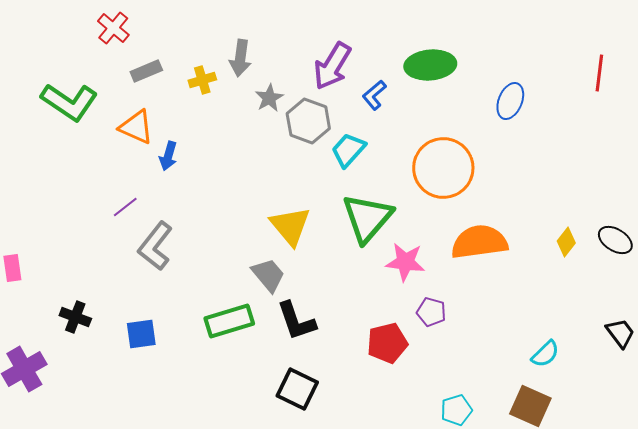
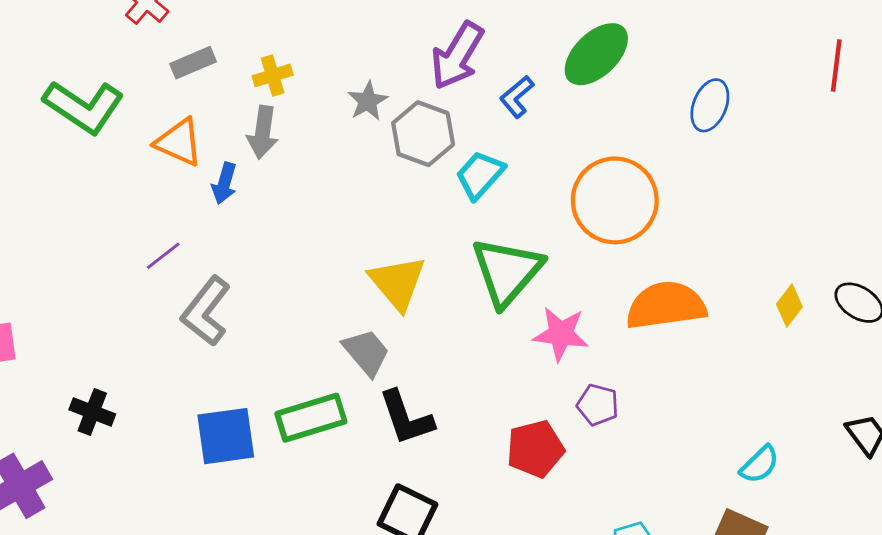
gray arrow: (240, 58) -> (263, 132), moved
green ellipse: (430, 65) -> (596, 54), turned -39
blue square: (141, 334) -> (226, 436), moved, size x1.4

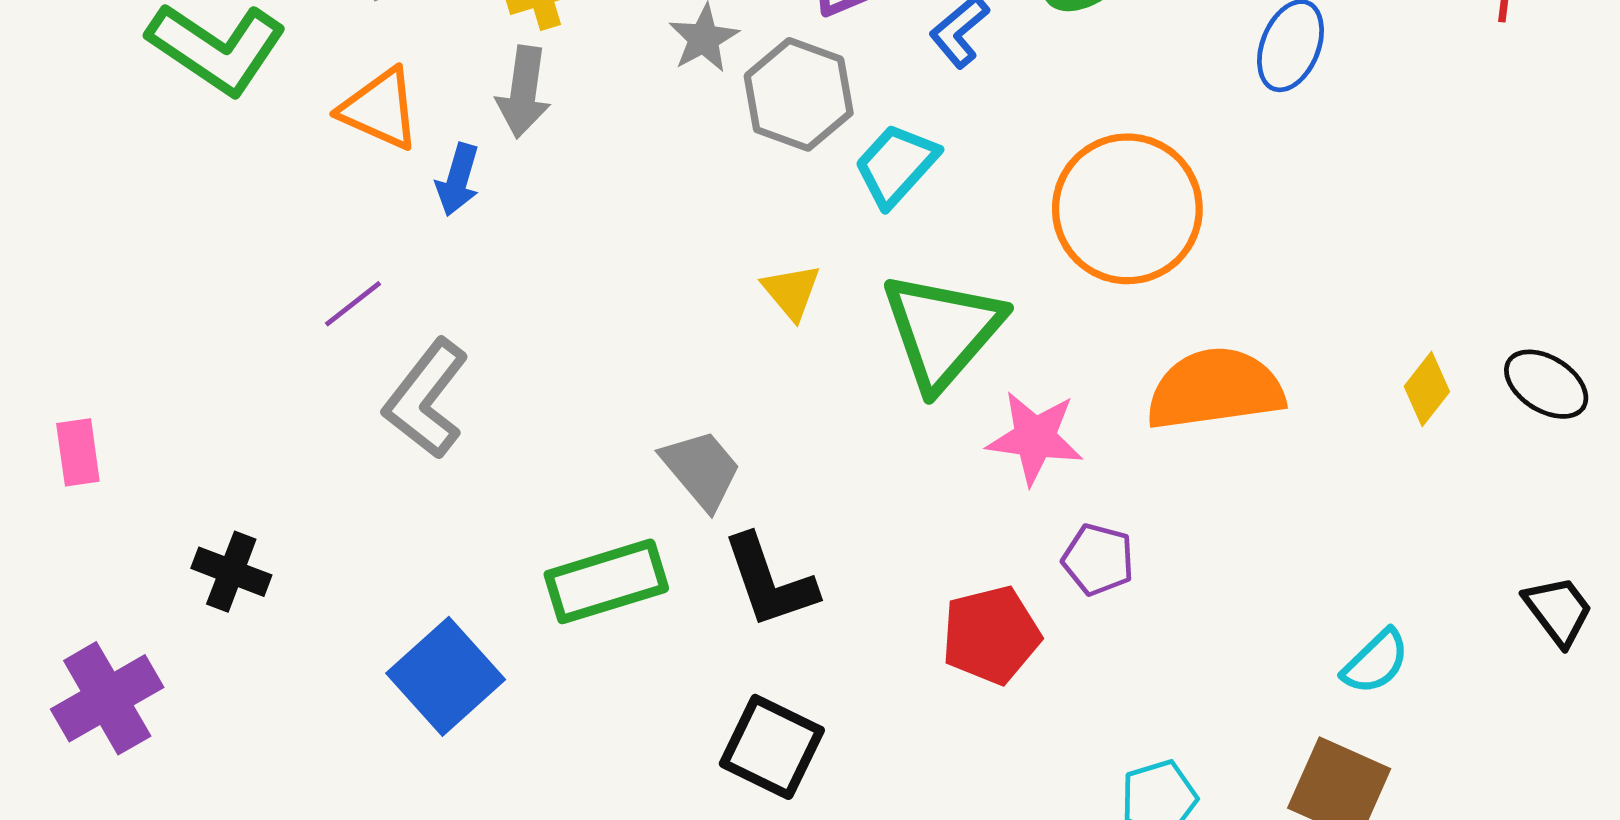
yellow triangle: (398, 283) -> (791, 292), moved, size x0.6
blue square: (226, 436) -> (446, 676), moved, turned -34

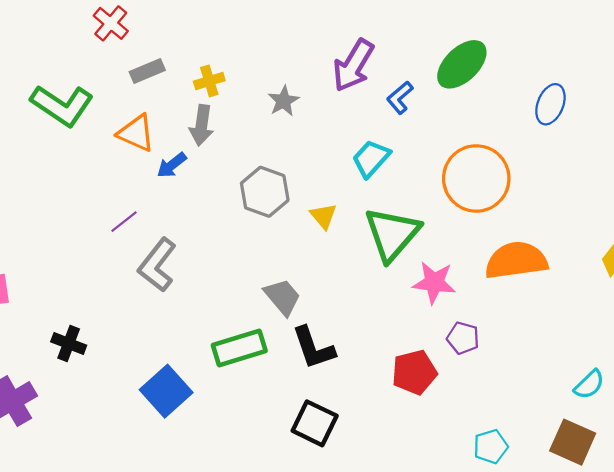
gray hexagon: (799, 94) -> (265, 192), moved
blue arrow: (458, 180) -> (172, 165), turned 36

